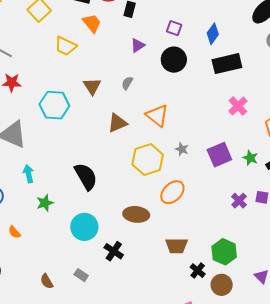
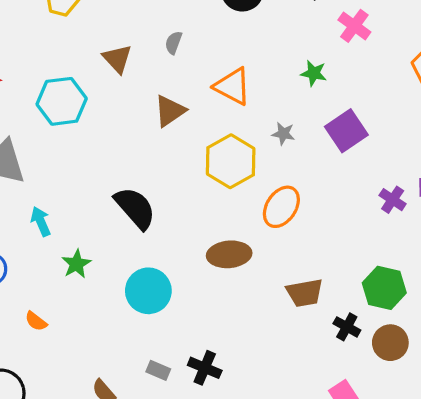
pink cross: (238, 106) -> (354, 26), moved
green star: (250, 158) -> (314, 73), moved
black cross: (114, 251) -> (205, 368), moved

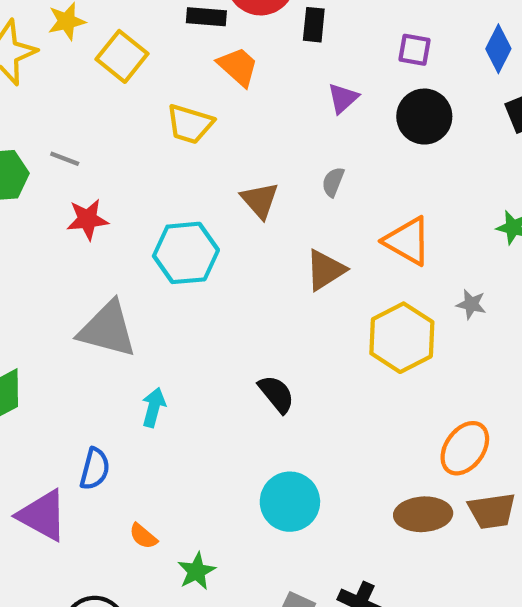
orange ellipse: (281, 207) -> (465, 448), moved
black semicircle: (135, 208) -> (276, 394), size x0.7
cyan arrow: (41, 221) -> (154, 407), turned 36
brown ellipse: (229, 254) -> (423, 514), moved
green star: (76, 264) -> (197, 571), moved

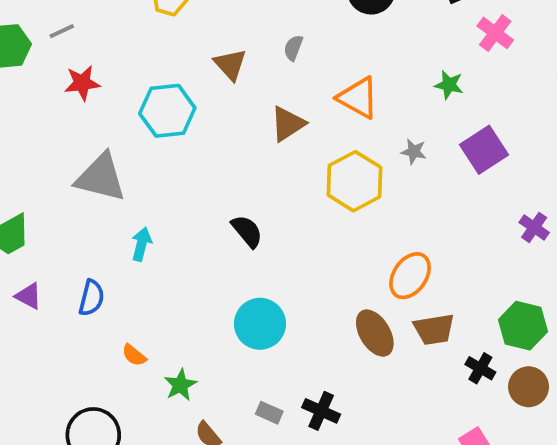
gray line: (65, 159) -> (62, 31), turned -45
brown ellipse: (423, 514) -> (375, 333), turned 63
purple triangle: (43, 515) -> (28, 296), moved, size x0.6

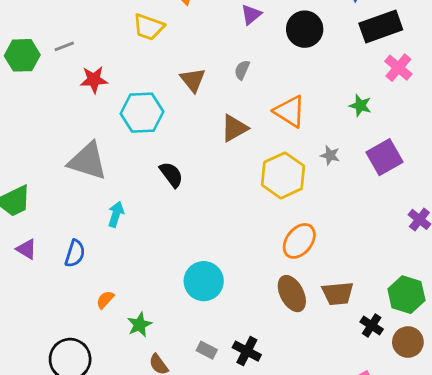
red star: (82, 83) -> (94, 80), moved
black semicircle: (247, 231) -> (171, 175), moved
orange ellipse: (410, 276) -> (299, 241), moved
orange semicircle: (134, 355) -> (105, 300), turned 90

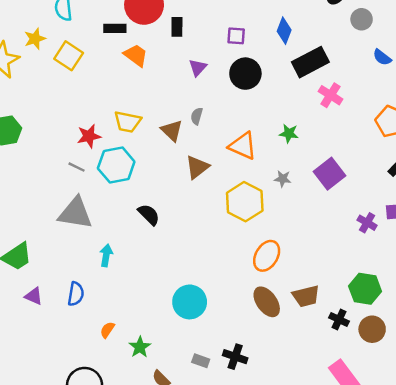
yellow trapezoid: (149, 27) -> (128, 122), moved
gray line: (64, 46) -> (77, 167), moved, turned 56
red star: (94, 80) -> (89, 136), moved
brown triangle: (193, 80) -> (172, 131), moved
green star: (360, 106) -> (289, 133), moved

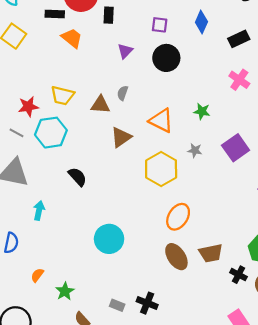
black rectangle: (310, 62) -> (239, 39), moved, size x0.7
brown triangle: (172, 131) -> (100, 105), turned -42
cyan circle: (190, 302) -> (109, 239), moved

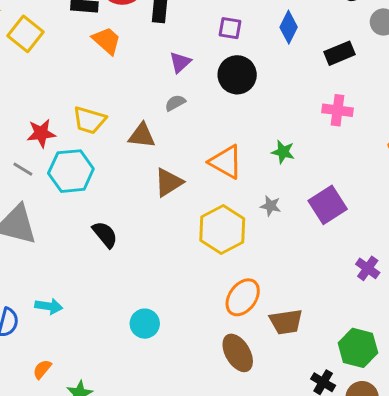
pink cross: (239, 80) -> (338, 110), turned -30
gray semicircle: (123, 93) -> (175, 103), moved, turned 40
cyan arrow: (39, 211) -> (49, 306), moved, turned 84
cyan circle: (109, 239) -> (145, 324), size x0.7
brown trapezoid: (211, 253) -> (286, 322), moved

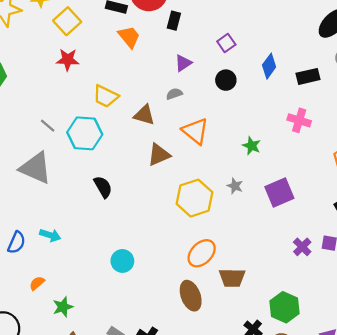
blue diamond: (289, 27) -> (269, 66), moved
purple square: (230, 28) -> (226, 43), turned 36
black circle: (237, 75) -> (226, 80), size x0.7
red star: (41, 133) -> (68, 60), moved
orange triangle: (226, 162) -> (195, 131), moved

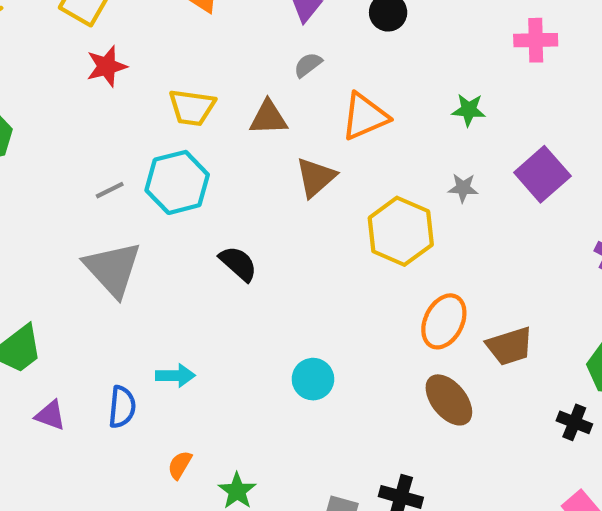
gray line: (48, 126) -> (110, 190), turned -49
orange triangle: (195, 131) -> (365, 117), turned -44
gray triangle: (36, 168) -> (113, 269), turned 42

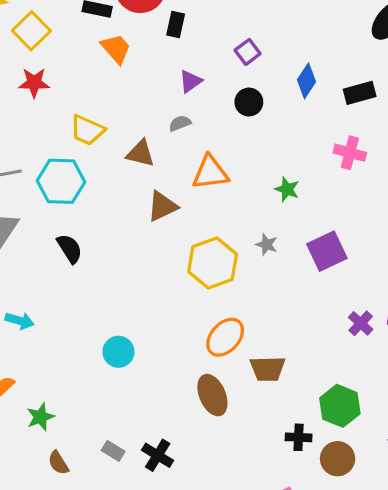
black semicircle: (238, 264) -> (70, 249), moved
black cross: (574, 422) -> (299, 437), turned -35

